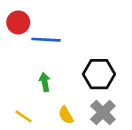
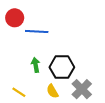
black hexagon: (99, 74) -> (62, 67), moved

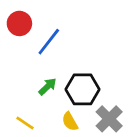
blue line: (37, 31) -> (49, 42), turned -55
green arrow: (36, 65) -> (47, 87), turned 56

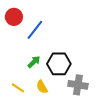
gray cross: (109, 119) -> (78, 85), turned -36
yellow semicircle: (70, 122) -> (42, 87), moved

